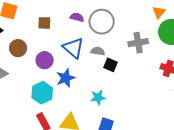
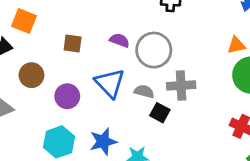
orange triangle: (159, 12) -> (236, 45), turned 32
gray cross: (138, 43) -> (181, 85), moved
blue star: (66, 78) -> (103, 142), moved

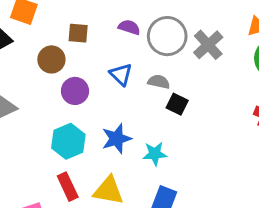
brown circle: (31, 75) -> (51, 59), moved
blue triangle: (110, 83) -> (121, 74), size x0.7
gray cross: (181, 85) -> (208, 45), moved, turned -36

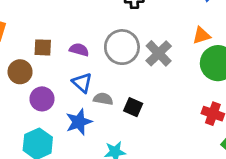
purple semicircle: (129, 27) -> (79, 50), moved
gray semicircle: (159, 82) -> (103, 99), moved
blue star: (117, 139) -> (79, 122), moved

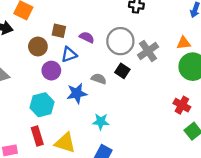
blue triangle: (82, 83) -> (69, 54), moved, turned 49
black square: (133, 107) -> (122, 71), moved

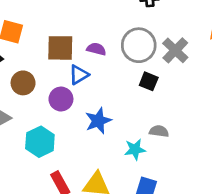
brown square: (59, 31) -> (60, 48), size x1.5
brown circle: (38, 47) -> (23, 83), moved
gray semicircle: (99, 79) -> (159, 131), moved
cyan hexagon: (42, 105) -> (40, 142), moved

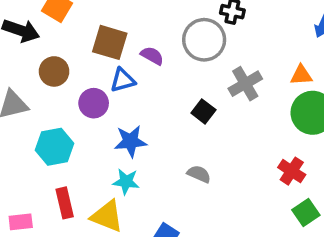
gray circle: (139, 45) -> (204, 40), moved
cyan star: (135, 149) -> (126, 182), moved

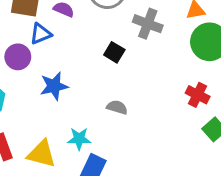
gray cross: (245, 84) -> (148, 24), turned -32
cyan star: (126, 182) -> (79, 139), moved

